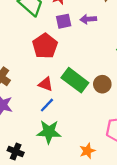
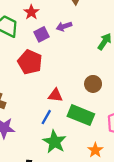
green rectangle: (75, 80) -> (81, 115), moved
red triangle: (46, 84) -> (55, 95), moved
green star: (49, 132) -> (55, 142), turned -30

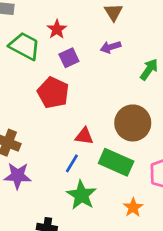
purple arrow: (64, 26) -> (111, 47), moved
brown circle: (93, 84) -> (133, 123), size x1.6

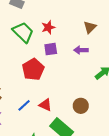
brown circle: (133, 123) -> (81, 106), size x0.6
blue line: (72, 163) -> (24, 105), moved

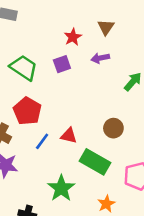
red star: (48, 27) -> (73, 37), moved
green trapezoid: (23, 32) -> (24, 68), moved
red pentagon: (33, 69) -> (27, 111), moved

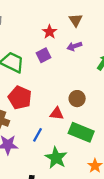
brown circle: (113, 128) -> (77, 99), moved
blue line: (42, 141) -> (37, 135), moved

